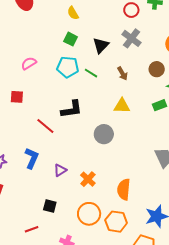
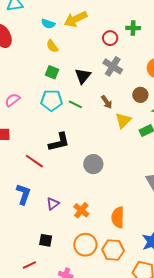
yellow triangle: (122, 106) -> (123, 120), moved, turned -42

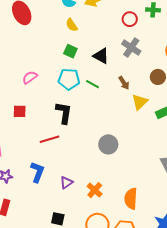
black triangle: (83, 76) -> (101, 56), turned -42
black L-shape: (59, 142) -> (64, 113), moved, turned -70
red line: (34, 161) -> (49, 139), turned -54

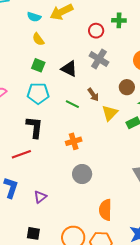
green line: (93, 84) -> (72, 104), moved
gray circle: (108, 144) -> (82, 174), moved
orange cross: (95, 190) -> (74, 141), moved, turned 35

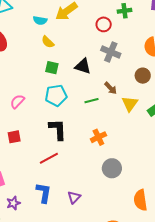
green line: (72, 104) -> (92, 101), turned -32

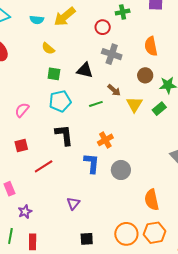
cyan semicircle: (40, 20) -> (37, 20), moved
red line: (49, 158) -> (44, 166), moved
blue L-shape: (44, 193) -> (92, 163), moved
purple triangle: (74, 197) -> (73, 203), moved

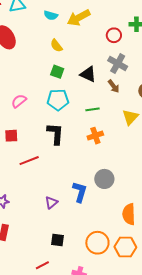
brown arrow: (114, 90) -> (114, 86), moved
orange cross: (105, 140) -> (95, 136), moved
blue L-shape: (92, 163) -> (80, 192), moved

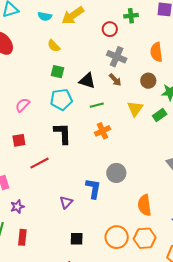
black triangle: (88, 74) -> (87, 81), moved

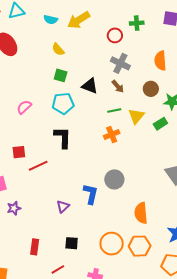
green line: (97, 105) -> (114, 110), moved
orange cross: (102, 131) -> (112, 135), moved
red square: (19, 140) -> (19, 152), moved
red rectangle: (22, 237) -> (35, 247), moved

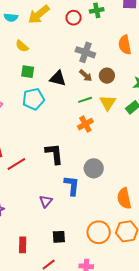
red circle: (115, 35) -> (74, 18), moved
brown circle: (151, 89) -> (107, 76), moved
black L-shape: (63, 137) -> (54, 154), moved

